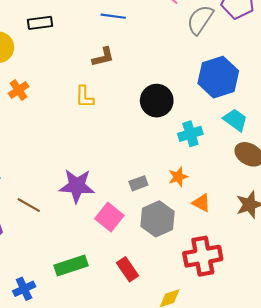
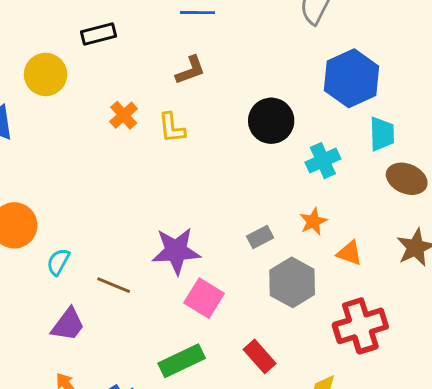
orange cross: (19, 90) -> (124, 115), moved
cyan trapezoid: (235, 120) -> (382, 134), turned 60
pink square: (109, 217) -> (204, 298), moved

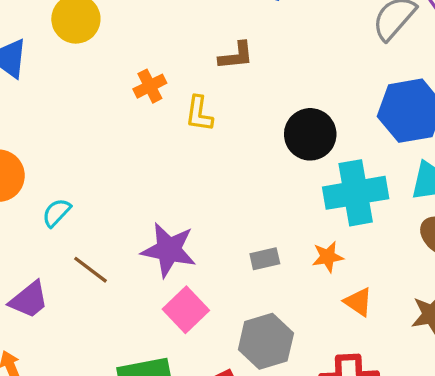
cyan cross: (323, 161) -> (356, 193), size x1.6
cyan semicircle: (58, 262) -> (56, 213), moved
gray hexagon: (292, 282) -> (266, 341), moved

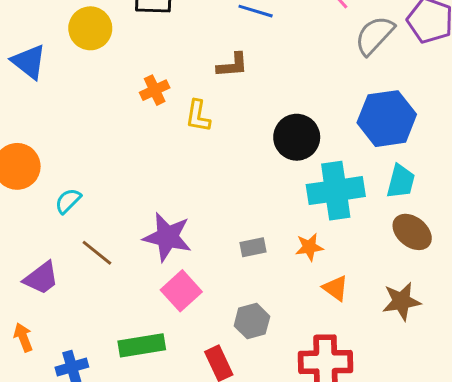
gray hexagon: (266, 341) -> (252, 321), size x0.7

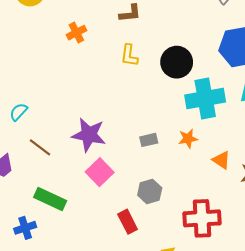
yellow L-shape: (198, 116) -> (129, 55), moved
orange triangle: (335, 288) -> (221, 160), moved
green rectangle: (142, 345) -> (50, 199), moved, turned 36

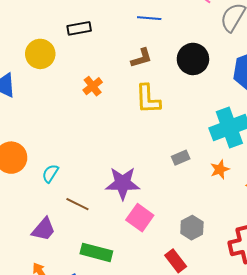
yellow L-shape: (129, 55) -> (148, 99), size x1.4
black circle: (177, 62) -> (193, 59), moved
gray rectangle: (149, 140) -> (181, 158), moved

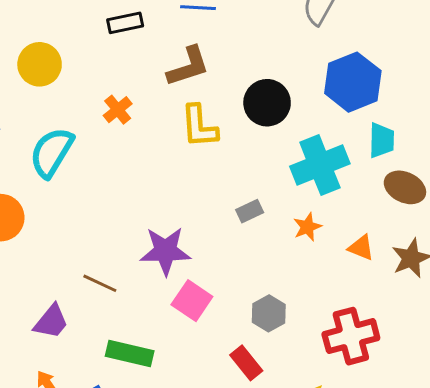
black rectangle: (79, 28) -> (125, 23), moved
brown L-shape: (141, 58) -> (188, 66), size x1.4
black circle: (193, 59) -> (267, 103), moved
cyan semicircle: (50, 173) -> (52, 152), moved, size x1.8

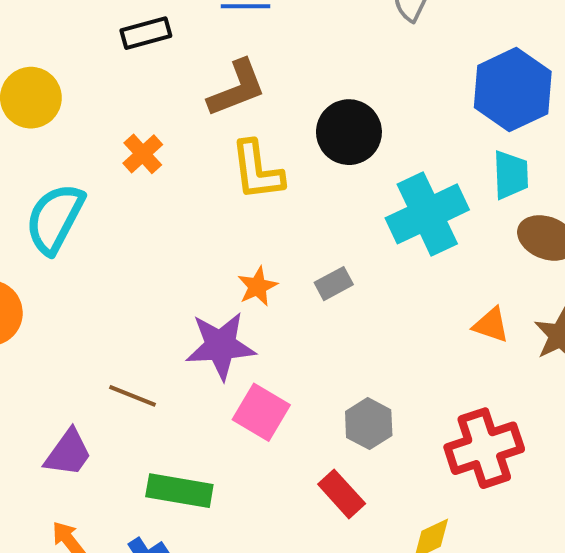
blue hexagon: (353, 82) -> (513, 90), moved
orange star: (307, 227) -> (257, 286), moved

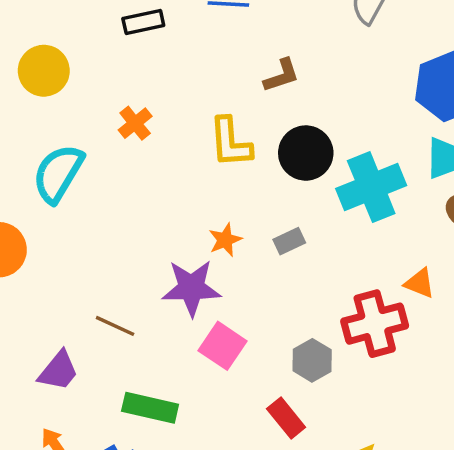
brown L-shape: (237, 88) -> (282, 75), moved, size x0.7
black circle: (349, 132) -> (306, 153), moved
red cross: (484, 448) -> (375, 324), moved

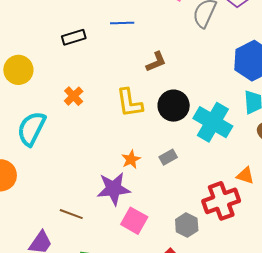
cyan cross: (371, 187) -> (213, 122), turned -33

